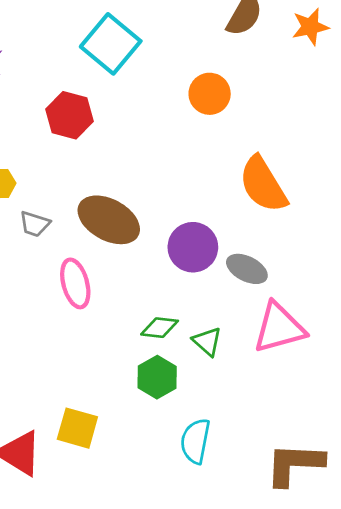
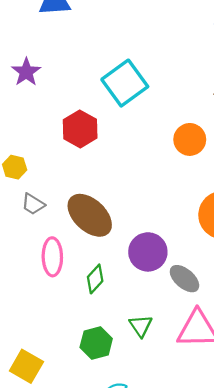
green diamond: (160, 328) -> (95, 279), moved, turned -68

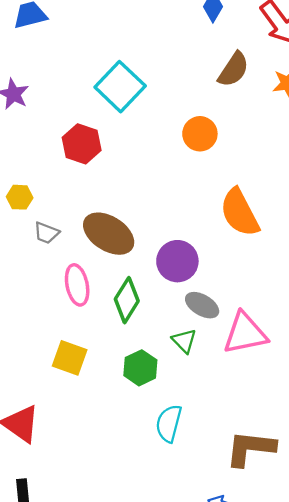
green diamond: (95, 279) -> (127, 300), size x1.4
gray ellipse: (184, 279) -> (202, 305), moved
yellow square: (26, 366) -> (70, 358), moved

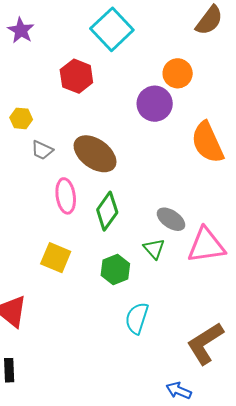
purple circle: (177, 261) -> (155, 104), moved
brown L-shape: (250, 448) -> (205, 343), turned -42

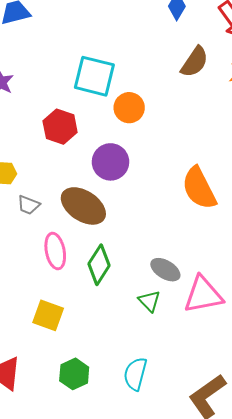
cyan square: (112, 29) -> (94, 76), turned -30
orange circle: (178, 73) -> (129, 108), moved
purple circle: (155, 104) -> (110, 162), moved
green hexagon: (115, 270) -> (74, 374), moved

